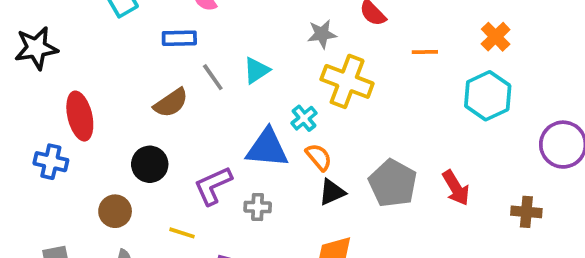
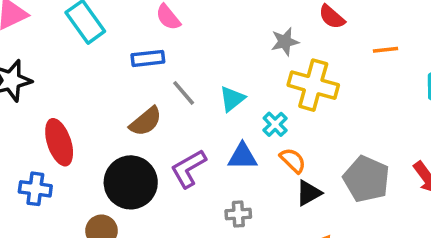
cyan triangle: (257, 70) -> (232, 99), moved
blue triangle: (267, 148) -> (242, 156), size x0.7
black circle: (150, 164) -> (131, 182), size x1.5
purple L-shape: (213, 186) -> (188, 169), moved

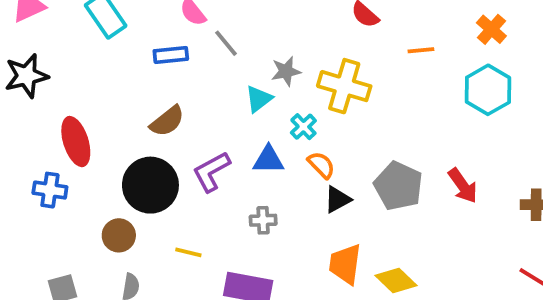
gray star: (285, 42) -> (286, 71), moved
gray line: (184, 93) -> (226, 43), moved

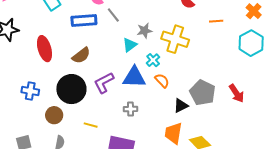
blue rectangle: (171, 55) -> (84, 21), size x1.4
red ellipse: (76, 142) -> (44, 49), moved
blue triangle: (268, 160) -> (134, 77), size x1.4
blue cross: (50, 190) -> (30, 91), moved
black triangle: (337, 199) -> (181, 106), moved

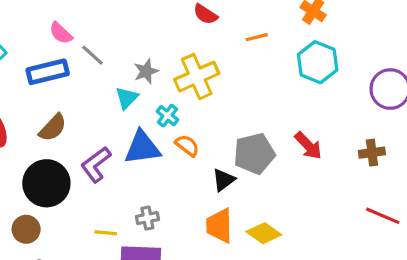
yellow cross: (175, 39) -> (197, 77), turned -32
gray pentagon: (202, 93) -> (254, 154), turned -30
gray cross: (131, 109) -> (147, 218), moved
yellow line: (91, 125) -> (106, 233), moved

